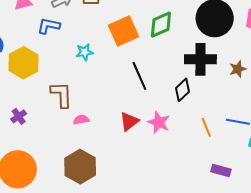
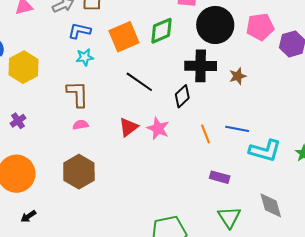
blue L-shape: (48, 26) -> (79, 31), moved
black line: (139, 76) -> (139, 82), turned -32
brown L-shape: (62, 95) -> (77, 94), moved

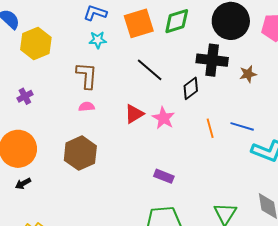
purple rectangle: (220, 177) -> (164, 176), moved
black arrow: (28, 216) -> (23, 184), moved

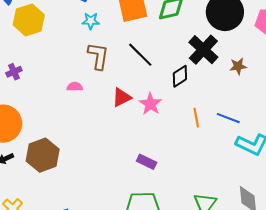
black cross: (212, 60) -> (203, 50), turned 32
brown L-shape: (87, 76) -> (98, 56), moved
brown hexagon: (80, 153) -> (43, 155), moved

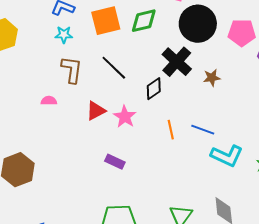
purple rectangle: (147, 162) -> (115, 162), moved

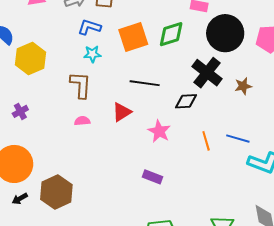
black line: (114, 68) -> (145, 83), turned -32
brown L-shape: (72, 70) -> (81, 85), moved
black diamond: (154, 89) -> (186, 101), turned 35
red triangle: (96, 111) -> (122, 112), moved

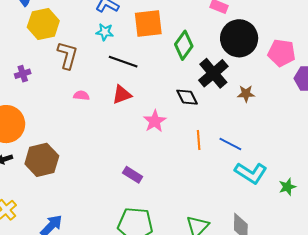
green diamond: (171, 34) -> (184, 45), moved, turned -48
black line: (145, 83) -> (123, 62), moved
brown L-shape: (81, 85) -> (67, 55), moved
black diamond: (186, 101) -> (187, 97), turned 55
purple rectangle: (153, 177) -> (133, 175), moved

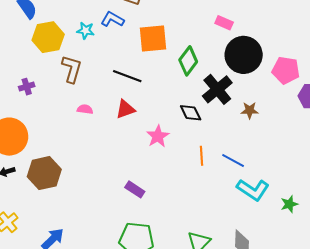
cyan star: (105, 32) -> (85, 31), moved

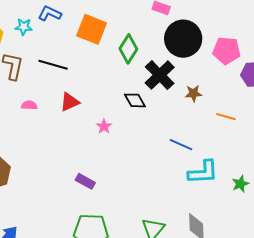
orange square: (153, 38) -> (92, 29), turned 32
black line: (127, 76) -> (53, 65), moved
pink star: (158, 136) -> (104, 126), size x0.7
orange line: (201, 156) -> (226, 117), moved, turned -66
cyan L-shape: (253, 190) -> (203, 172), turned -32

